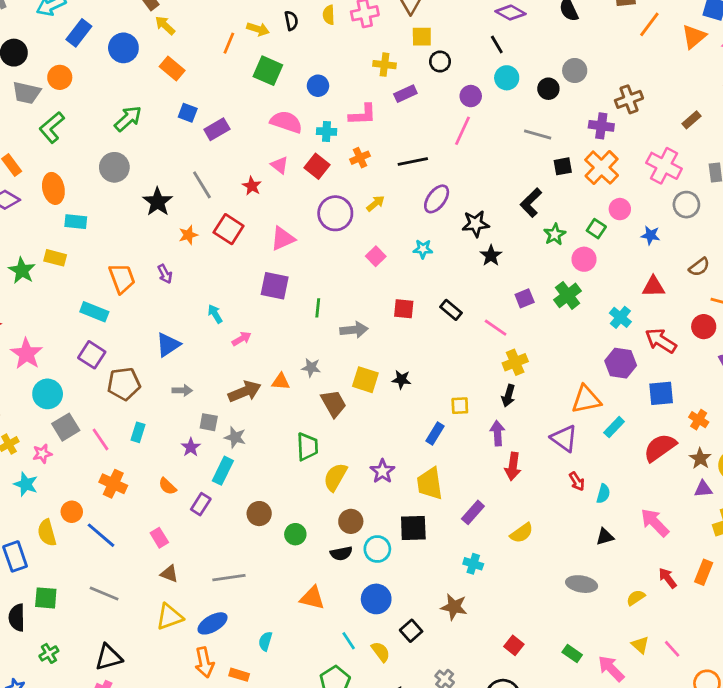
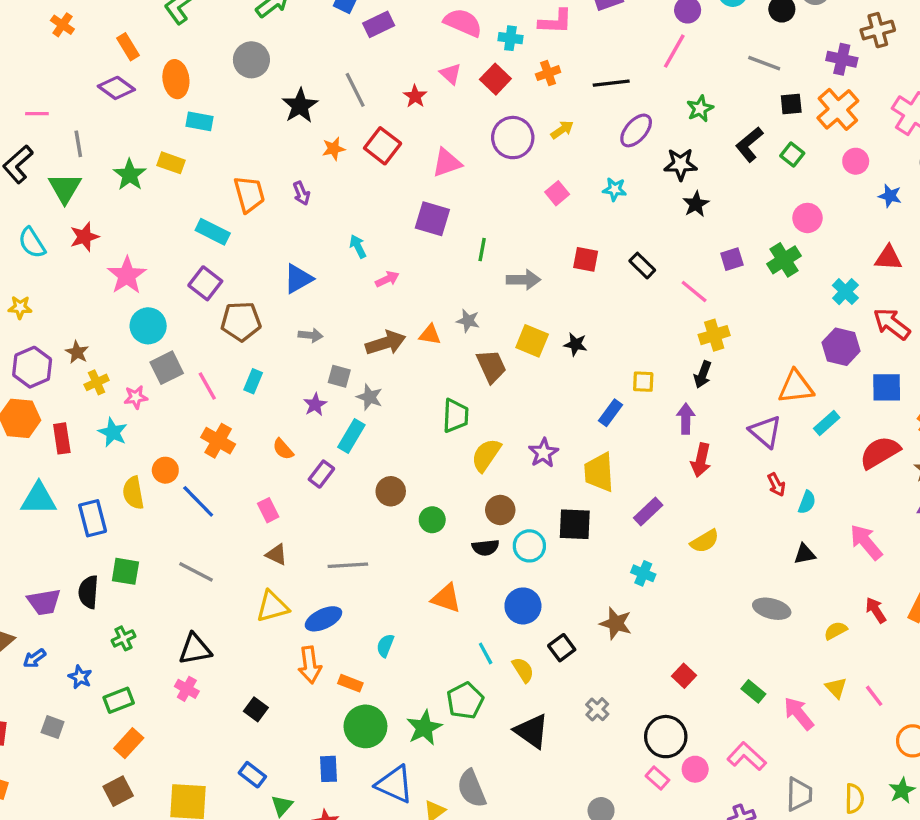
green square: (596, 229) -> (792, 155), moved
green star: (555, 234) -> (700, 109), moved

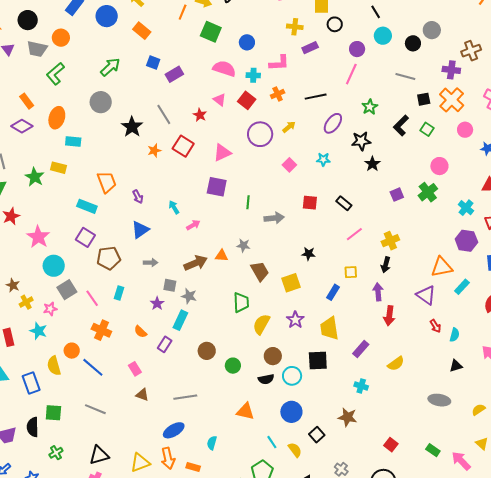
orange ellipse: (176, 79) -> (57, 118), turned 30
purple arrow: (301, 193) -> (138, 197), moved
pink line: (694, 291) -> (354, 234), moved, turned -72
yellow square: (532, 341) -> (291, 283), moved, turned -36
yellow triangle: (272, 606) -> (140, 463), moved

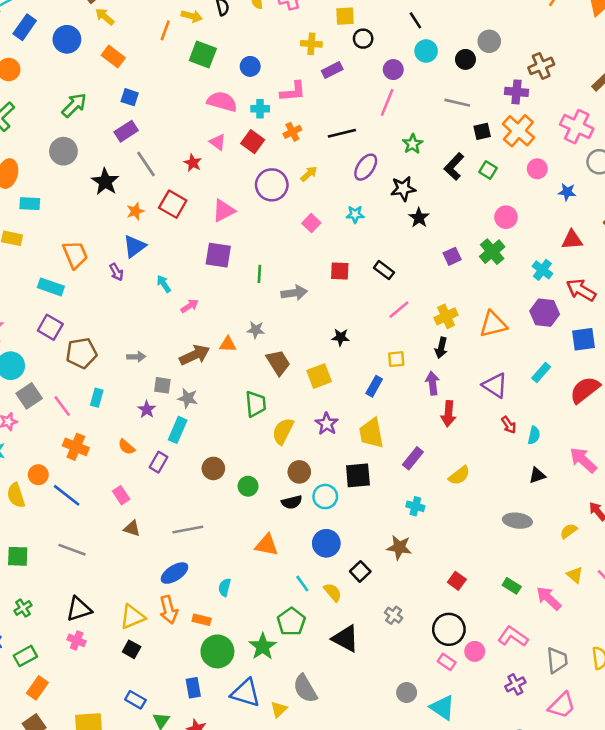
purple rectangle: (174, 74) -> (126, 131), moved
blue triangle: (140, 230) -> (135, 246), moved
orange triangle: (442, 267) -> (493, 324), moved

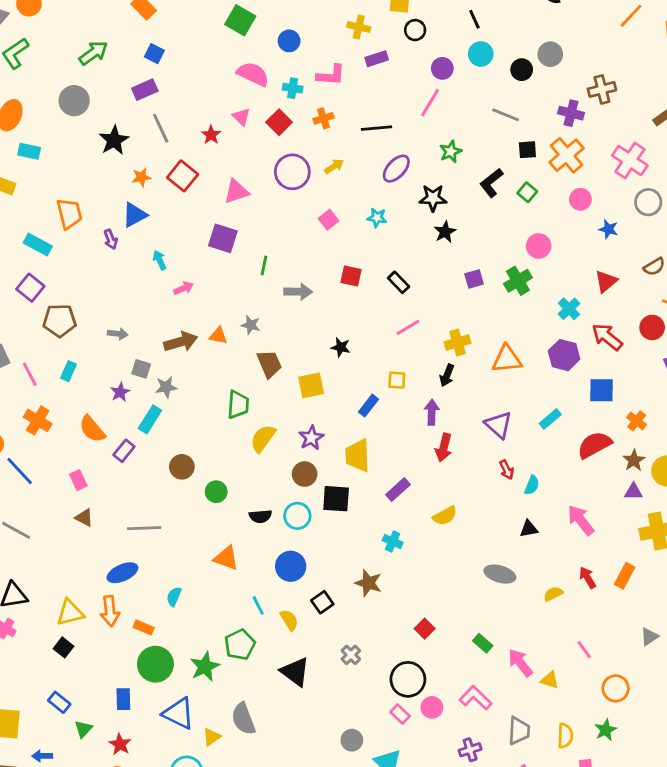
red triangle: (572, 240) -> (606, 281), turned -45
gray star: (188, 398) -> (166, 387), turned -30
orange semicircle: (127, 447) -> (92, 429), size x1.5
brown circle: (299, 472) -> (305, 474), moved
yellow triangle: (575, 575) -> (550, 680), moved, turned -30

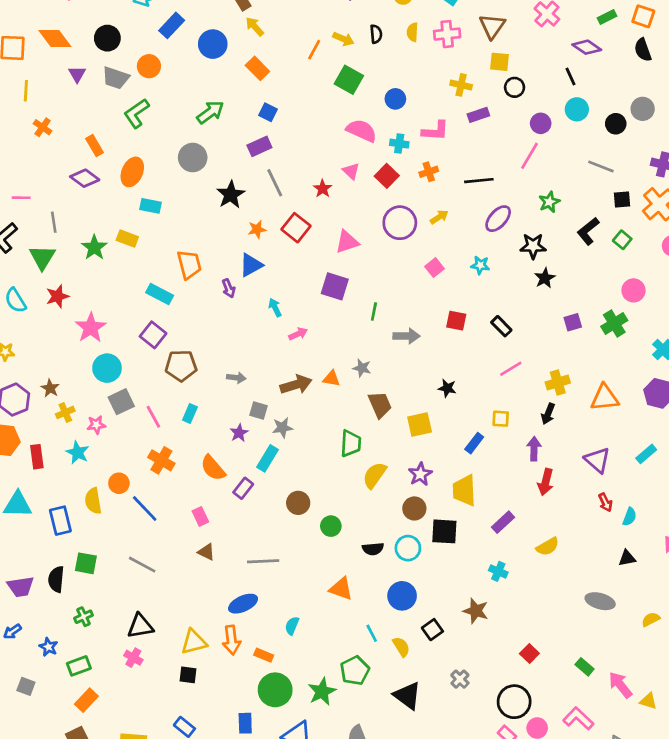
black square: (64, 647) -> (188, 675), turned -30

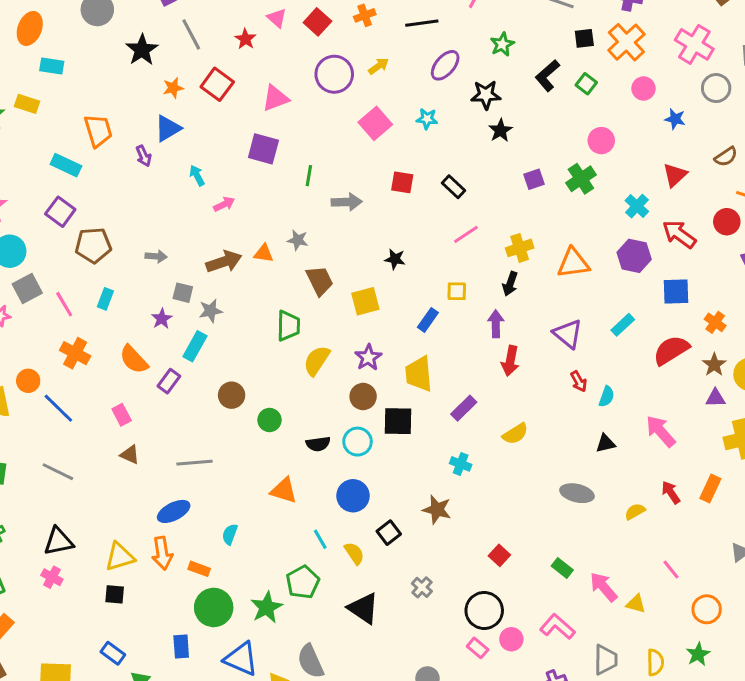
pink square: (434, 268) -> (375, 123), size x1.5

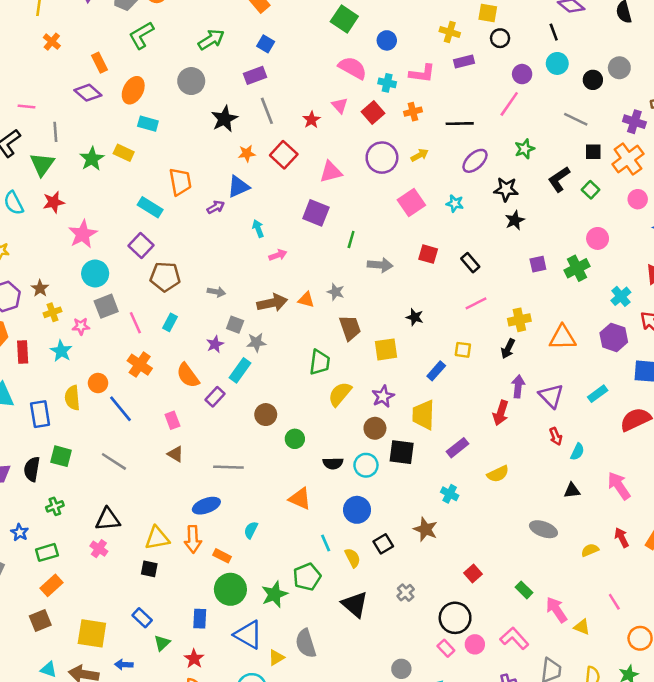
purple arrow: (144, 156) -> (216, 207), turned -102
purple arrow: (496, 324) -> (518, 386), moved

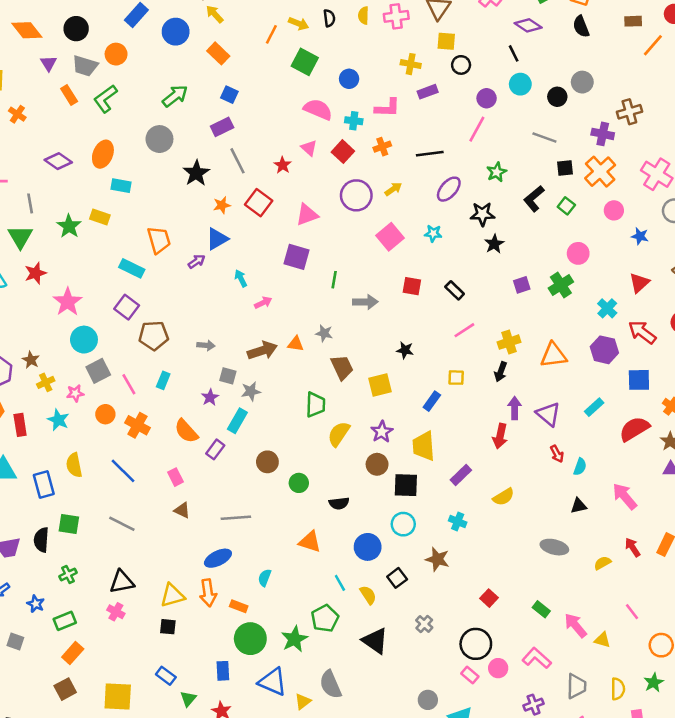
orange rectangle: (99, 63) -> (69, 95), moved
orange circle: (98, 383) -> (105, 414), moved
cyan circle: (366, 465) -> (403, 524), moved

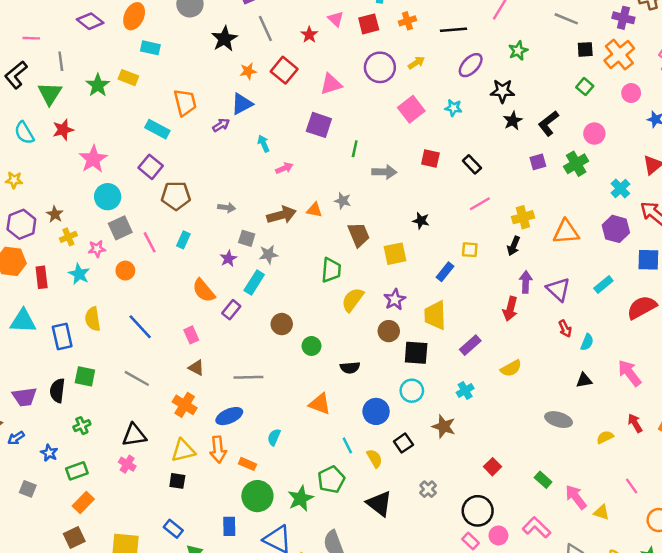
red square: (343, 152) -> (369, 24), turned 30
black L-shape: (534, 199) -> (548, 123), moved
orange cross: (137, 425) -> (185, 405), moved
cyan cross: (458, 522) -> (465, 390), turned 35

